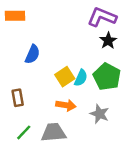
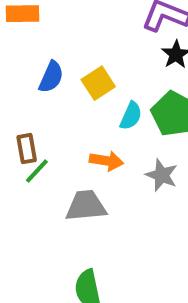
yellow square: (65, 77) -> (98, 83), moved
green line: (24, 132) -> (37, 171), moved

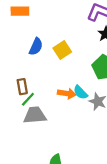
cyan semicircle: (131, 116) -> (81, 92), moved, turned 112
gray trapezoid: (86, 206) -> (35, 115), moved

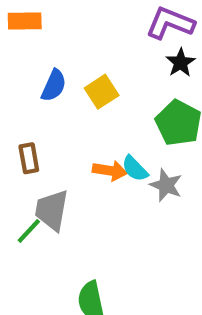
green line: (28, 99) -> (29, 231), moved
gray trapezoid: (35, 115) -> (52, 210), turned -75

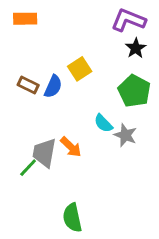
blue semicircle: (54, 85) -> (53, 86), moved
brown rectangle: (29, 158) -> (28, 85), moved, turned -54
orange arrow: (110, 171) -> (71, 147), moved, turned 35

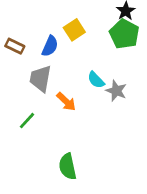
brown rectangle: (28, 85) -> (15, 46), moved
green pentagon: (134, 91) -> (124, 34), moved
gray trapezoid: (44, 153) -> (41, 79), moved

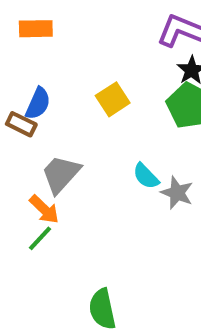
blue semicircle: (50, 46) -> (38, 103), moved
gray trapezoid: (41, 79) -> (61, 174), turned 32
orange arrow: (66, 102) -> (44, 209), moved

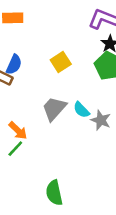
gray trapezoid: (61, 174) -> (54, 109), moved

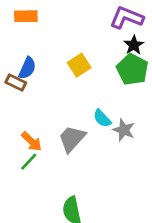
gray trapezoid: (54, 109) -> (72, 139), moved

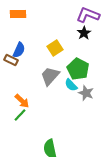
black star: (134, 45) -> (84, 33), moved
green pentagon: (132, 69) -> (78, 69), moved
gray trapezoid: (72, 139) -> (50, 76), moved

